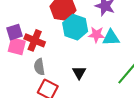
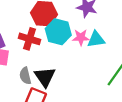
red cross: (35, 40) -> (30, 39), moved
black triangle: (79, 73) -> (45, 77), moved, size x1.5

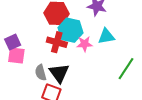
pink star: (81, 37) -> (85, 44), moved
red cross: (30, 39) -> (57, 42), moved

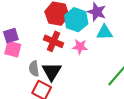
cyan hexagon: (70, 30) -> (76, 20), moved
cyan triangle: (106, 36) -> (105, 32), moved

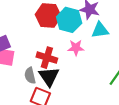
red cross: (53, 41) -> (47, 58), moved

